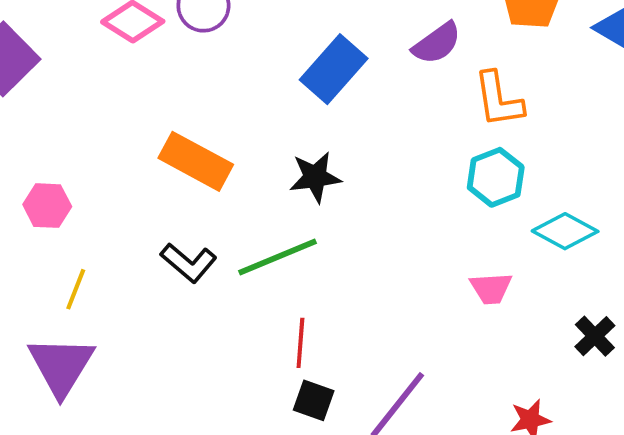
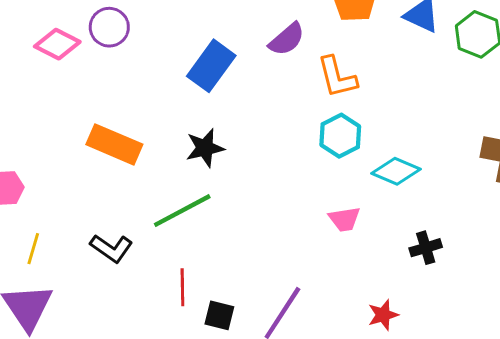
black L-shape: (189, 263) -> (111, 248), moved
black cross: (595, 336) -> (426, 248), turned 32
red line: (300, 343) -> (182, 287), moved

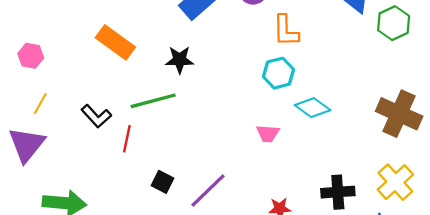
black cross: (426, 248) -> (338, 192), moved, size x1.4
red line: (182, 287) -> (127, 139), moved

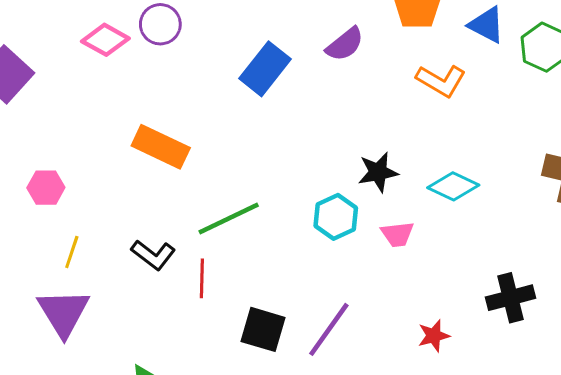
orange L-shape: (286, 31) -> (441, 81), moved, turned -48
black star: (180, 60) -> (378, 172), moved
cyan hexagon: (278, 73) -> (336, 217), moved
black square: (162, 182) -> (263, 329), size x1.4

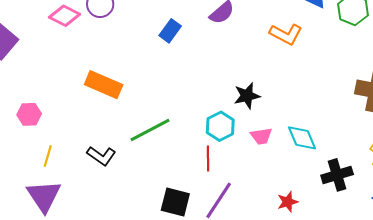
blue rectangle: (265, 69) -> (170, 31), size x0.7
cyan diamond: (453, 186) -> (302, 138), moved, turned 44
red line: (202, 278) -> (208, 158), moved

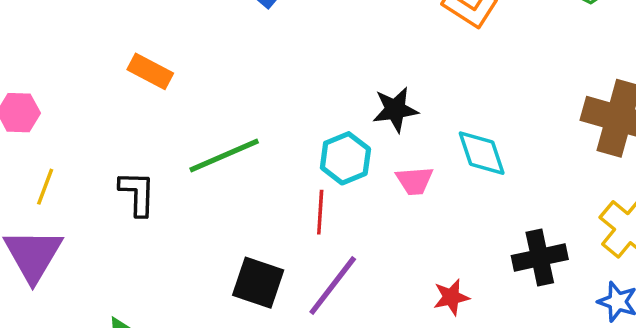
orange rectangle: (104, 85) -> (150, 71), size x0.7
cyan diamond: (302, 138) -> (482, 153), moved
black L-shape: (101, 156) -> (137, 193), turned -128

